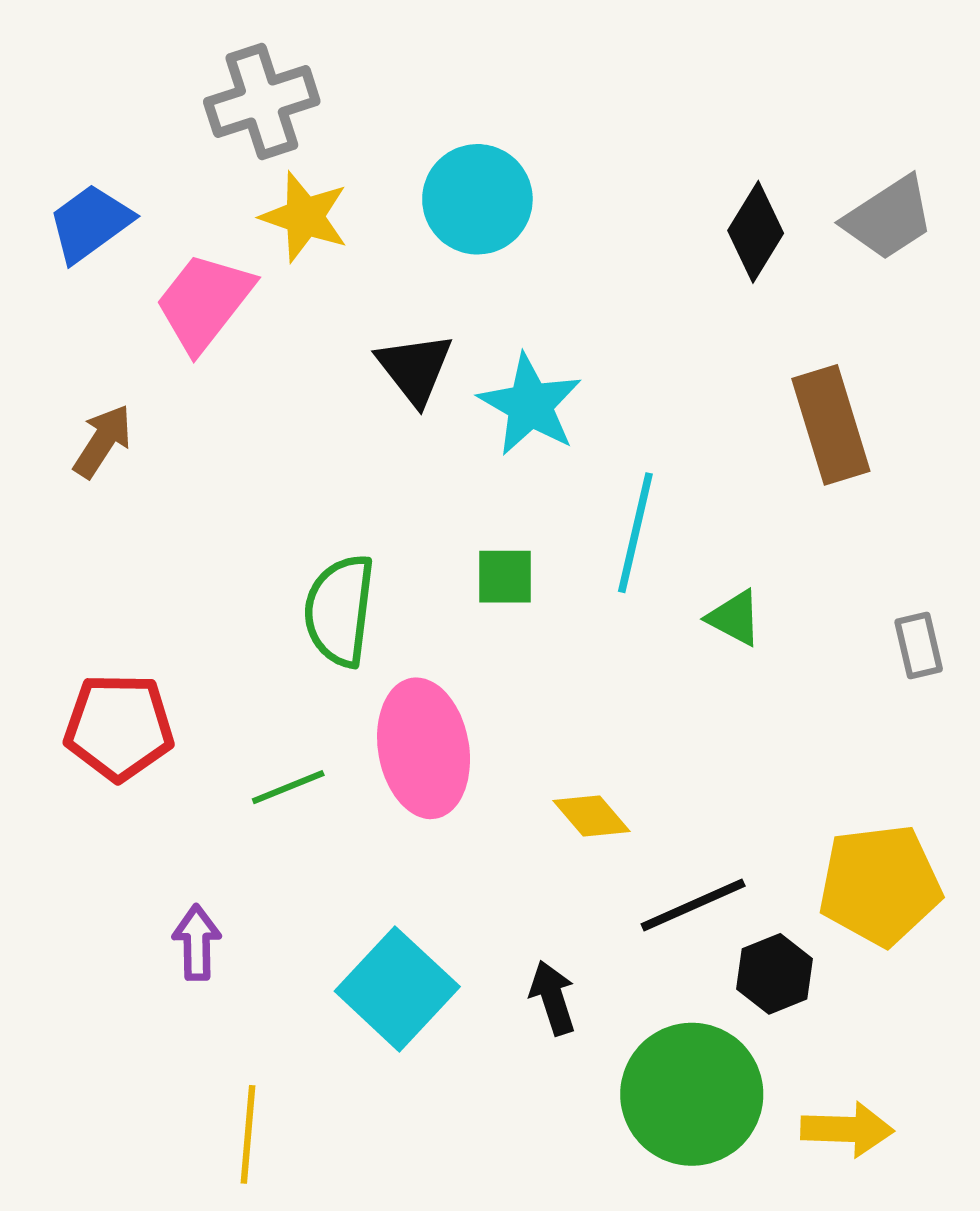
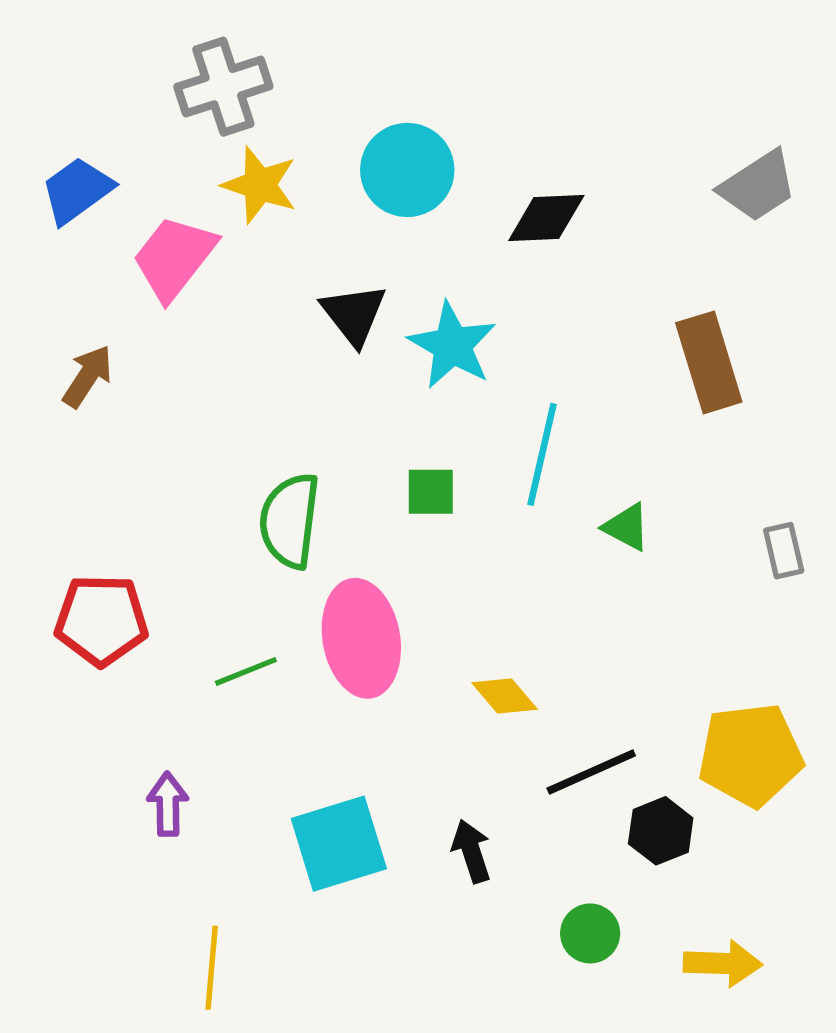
black diamond: (756, 232) -> (546, 218), moved, turned 56
cyan square: (397, 989) -> (339, 844), turned 30
green circle: (692, 1094) -> (590, 933), size x0.5

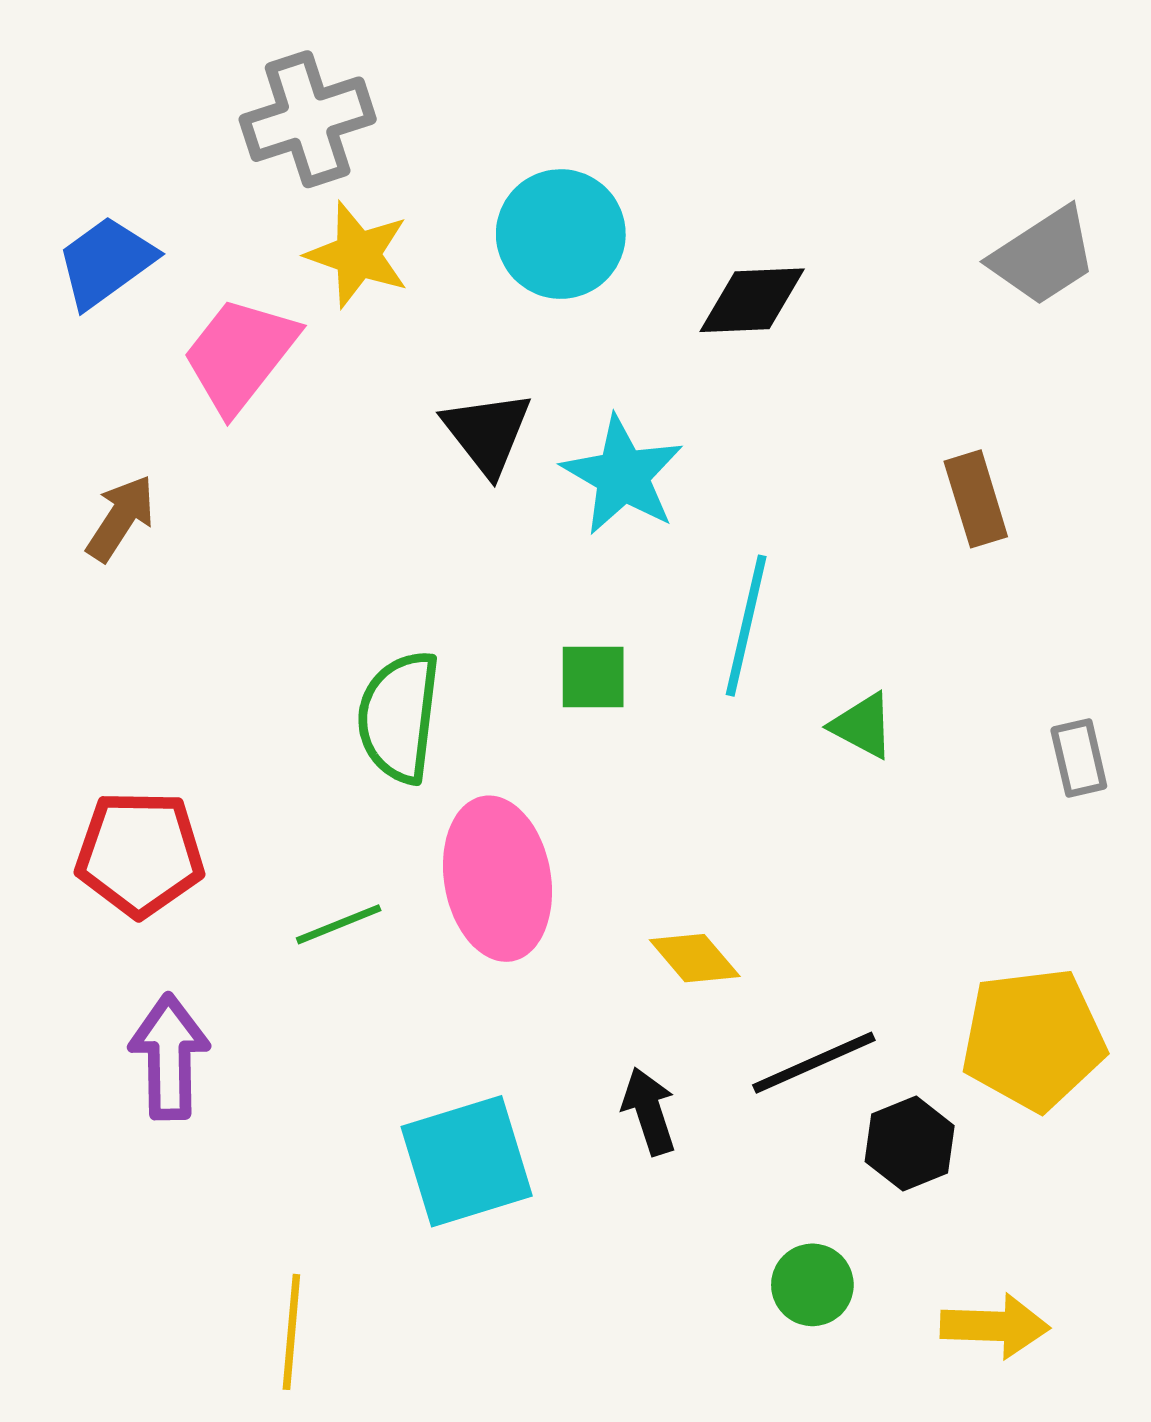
brown rectangle: (709, 362) -> (976, 499), size x0.7
purple arrow: (168, 804) -> (169, 1057), moved, size x1.4
black arrow: (471, 851) -> (649, 1111), moved

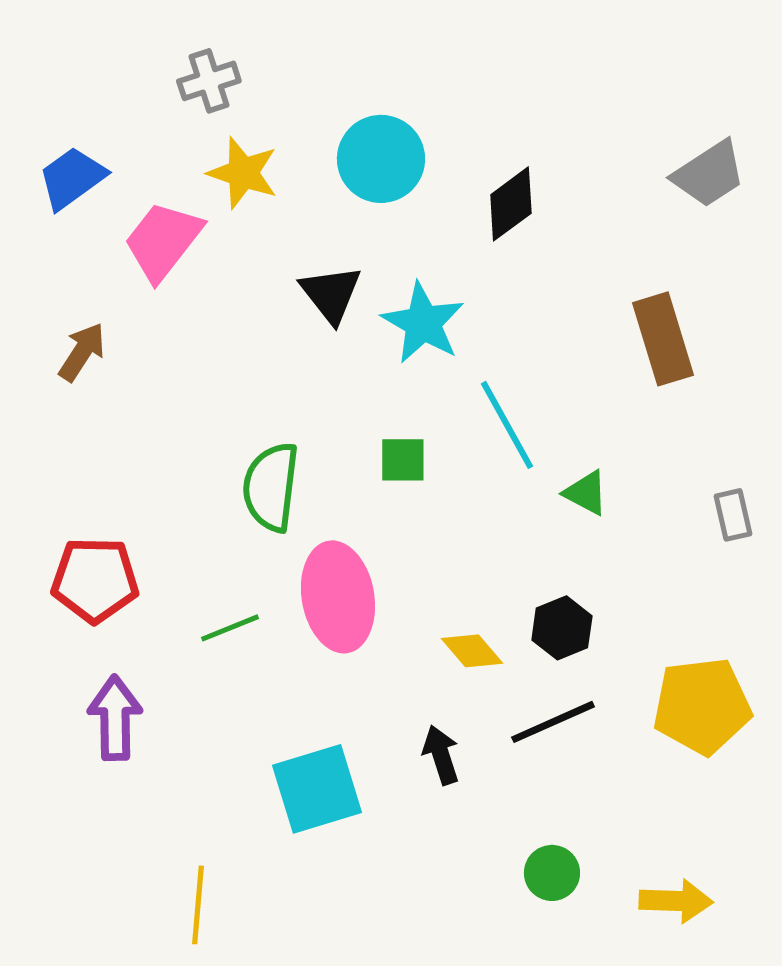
gray cross: (308, 119) -> (209, 81), size x0.7
black diamond: (752, 300) -> (511, 204), turned -34
brown rectangle: (976, 499) -> (663, 339), size x1.4
cyan line: (746, 626) -> (507, 425), turned -42
black hexagon: (910, 1144) -> (562, 628), moved

